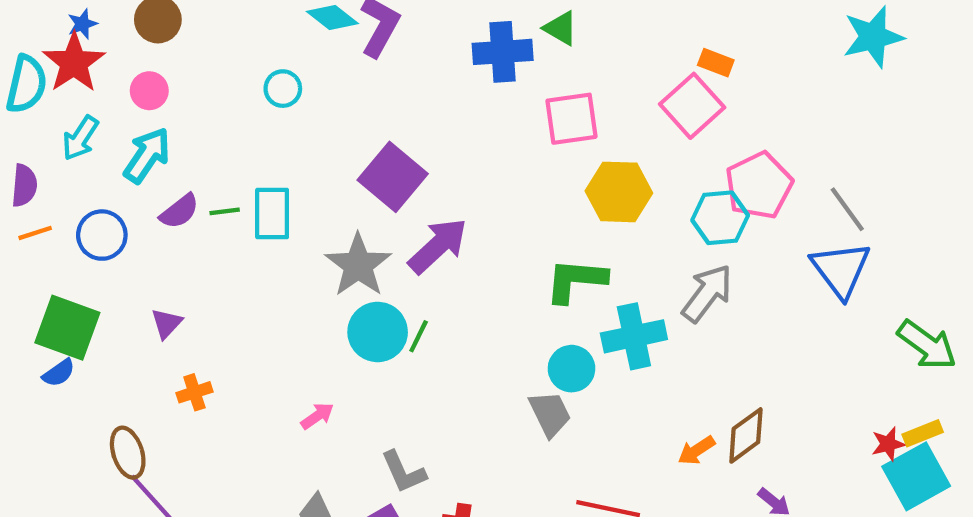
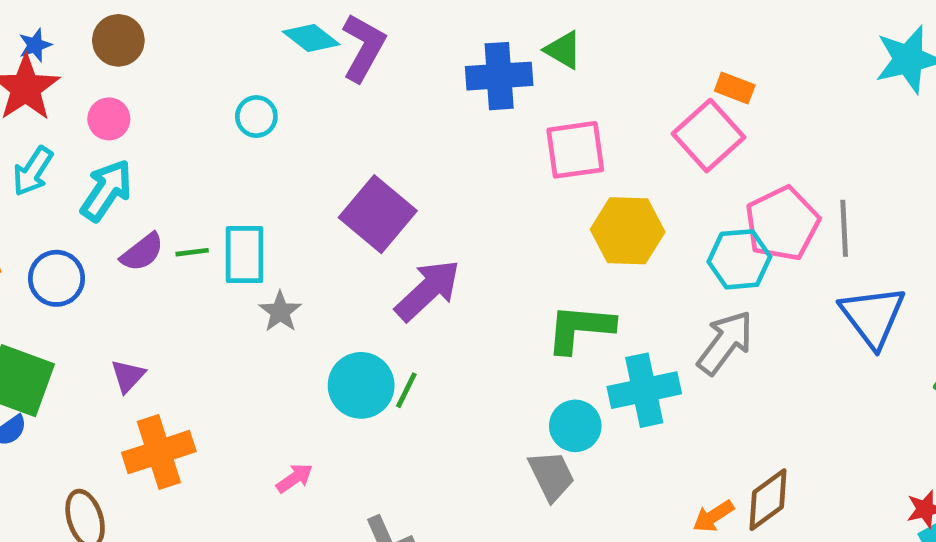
gray line: (847, 209) -> (844, 228), moved, turned 33
gray star: (358, 265) -> (280, 312), moved, size x0.6
orange cross: (194, 392) -> (159, 452), size x1.8

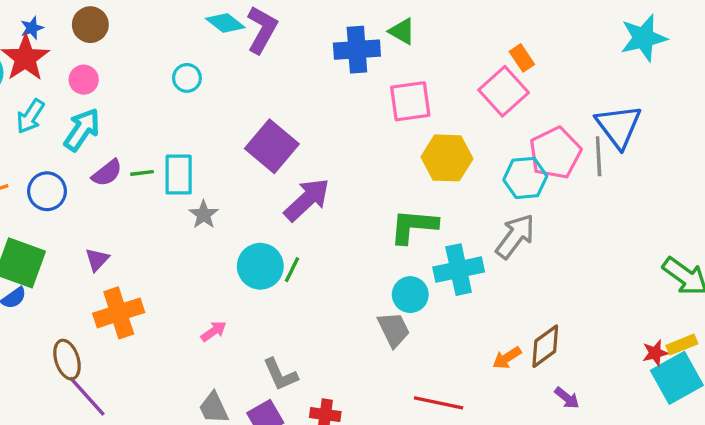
orange rectangle: (735, 88) -> (522, 58), turned 35
blue triangle: (873, 316) -> (619, 126), moved

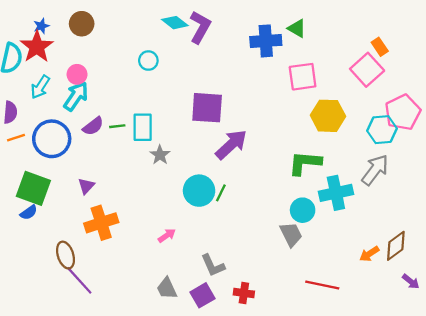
pink circle: (84, 80) -> (77, 74), moved
purple square: (272, 146) -> (207, 108), turned -36
blue circle: (47, 191) -> (52, 139), size x1.4

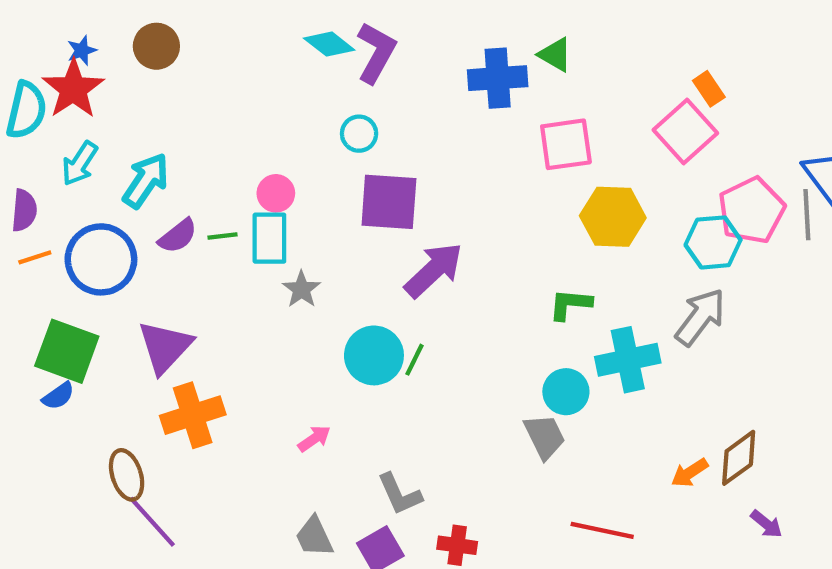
cyan circle: (148, 61) -> (359, 134), moved
pink circle: (77, 74) -> (276, 193), moved
green L-shape: (305, 163) -> (570, 304), size x0.7
purple triangle: (86, 186) -> (165, 347), size x1.8

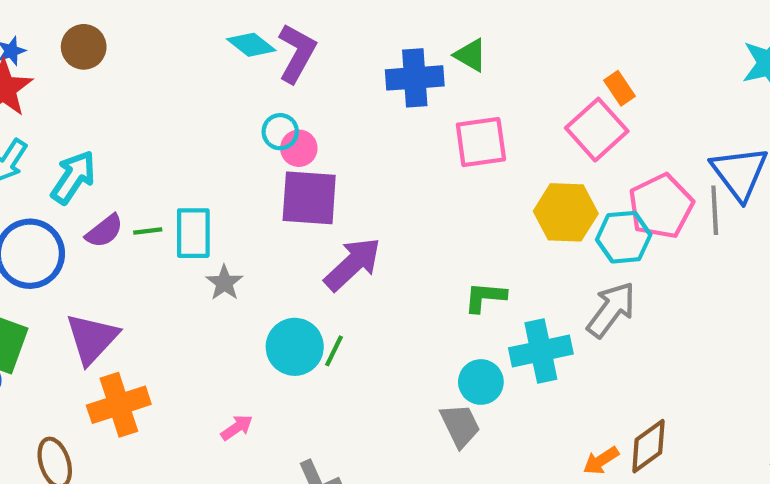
pink circle: (276, 193) -> (299, 148), moved
yellow hexagon: (613, 217) -> (566, 212), moved

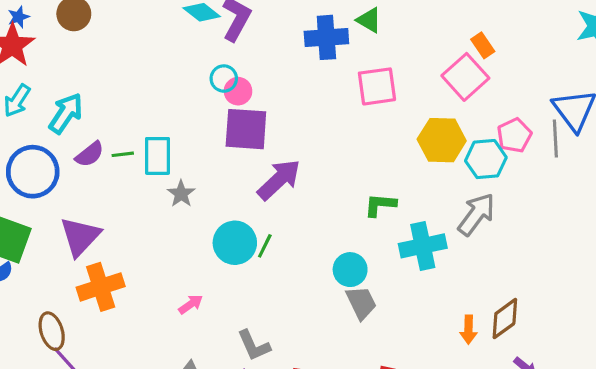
pink pentagon: (661, 206) -> (514, 135), size x0.7
cyan circle: (481, 382) -> (350, 270), moved
orange arrow: (601, 461) -> (469, 330), turned -56

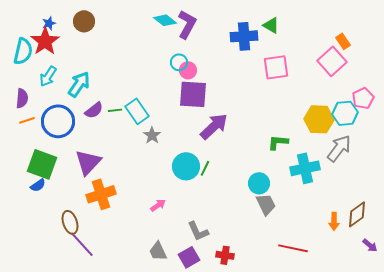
yellow hexagon: (442, 140) -> (319, 119), moved
cyan rectangle: (157, 156) -> (137, 111), turned -35

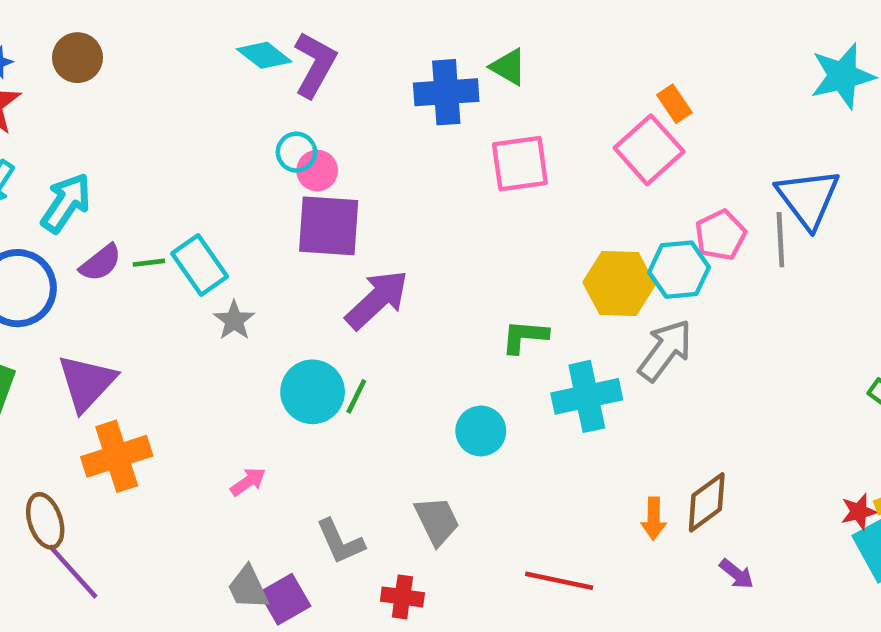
gray trapezoid: (266, 204) -> (437, 521), moved
purple square: (189, 257) -> (285, 599), moved

